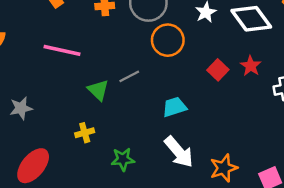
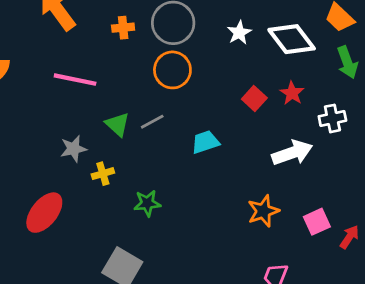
orange circle: (168, 40) -> (172, 70), moved
gray line: (129, 76) -> (152, 122), moved
gray star: (21, 108) -> (73, 149), moved
white arrow: (179, 152) -> (292, 153), moved, turned -68

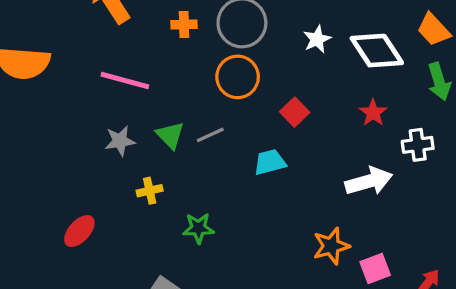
red square: (254, 98) -> (295, 112), moved
gray star: (73, 149) -> (120, 141), moved
red ellipse: (44, 213) -> (79, 231), size x0.7
pink square: (317, 222) -> (375, 268), moved

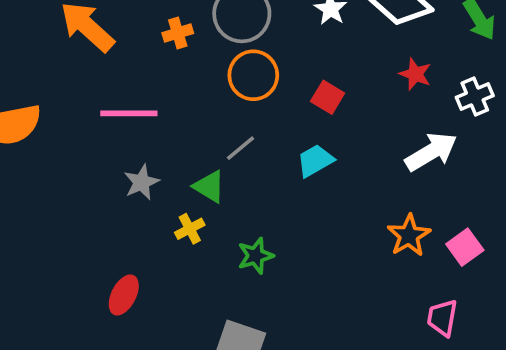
green triangle: (170, 135) -> (209, 187), moved

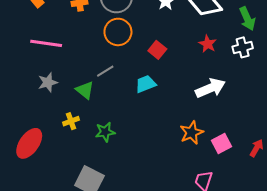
white cross: (475, 97) -> (243, 47), moved
yellow cross: (190, 229) -> (71, 121), moved
red ellipse: (124, 295) -> (29, 143), size x1.4

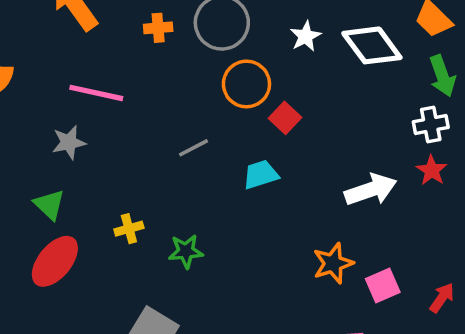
orange circle: (118, 32) -> (246, 84), moved
red star: (208, 44) -> (432, 170), moved
gray star: (48, 82) -> (69, 142), moved
green triangle: (85, 90) -> (49, 205), moved

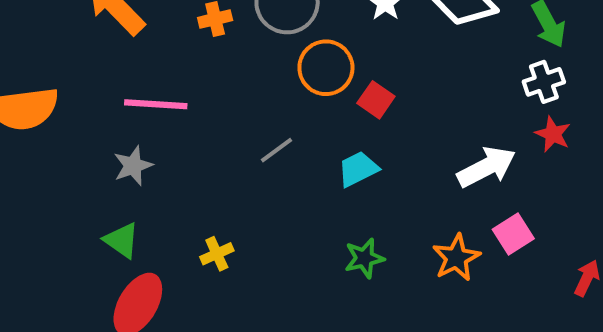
green star: (186, 251) -> (364, 258), moved
pink square: (383, 286) -> (513, 234), moved

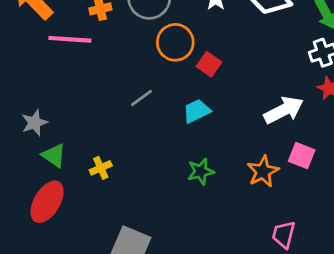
pink line: (156, 104) -> (70, 39), moved
gray star: (133, 166) -> (34, 123), moved
pink square: (513, 234) -> (302, 156), turned -36
green triangle: (122, 240) -> (54, 156), moved

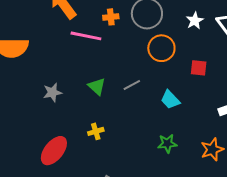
red square: (209, 64) -> (199, 68), moved, turned -36
cyan trapezoid: (197, 111) -> (170, 100), turned -115
green triangle: (54, 156) -> (97, 86), moved

